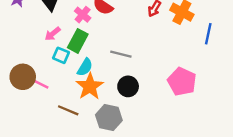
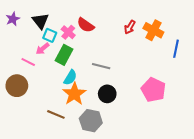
cyan square: (61, 55) -> (50, 35), moved
pink line: (41, 84) -> (28, 62), moved

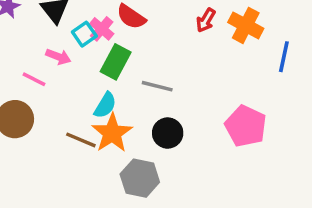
cyan square: (50, 35) -> (84, 34), moved, turned 32
pink arrow: (43, 49) -> (58, 57), turned -120
green rectangle: (64, 55) -> (116, 62), moved
brown line: (56, 114) -> (81, 140), moved

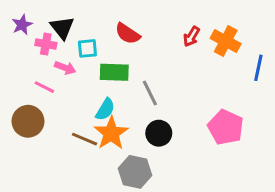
pink cross: (102, 29) -> (46, 44), moved, turned -30
cyan square: (84, 34) -> (87, 48), turned 30
green rectangle: (116, 62) -> (114, 72), turned 64
gray line: (157, 86) -> (150, 93), turned 50

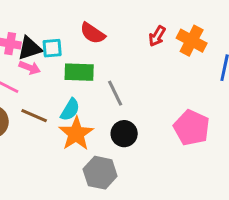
black triangle: (62, 28) -> (30, 48), moved, turned 50
brown line: (84, 139) -> (34, 116), moved

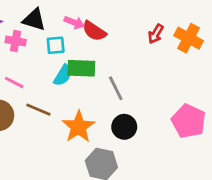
black triangle: (30, 48) -> (34, 20), moved, turned 35
pink arrow: (30, 68) -> (74, 22), moved
cyan semicircle: (70, 110) -> (63, 75), moved

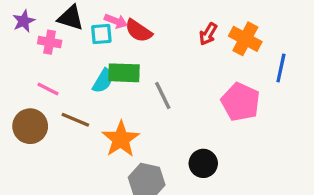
cyan square: (56, 45) -> (101, 34), moved
pink pentagon: (189, 121) -> (240, 102), moved
black circle: (124, 127) -> (203, 163), moved

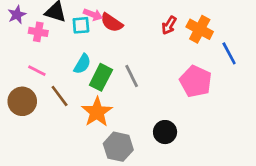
blue line: (281, 68) -> (229, 53), turned -40
green rectangle: (124, 73) -> (101, 77), moved, turned -65
brown line: (75, 120) -> (60, 96), turned 30

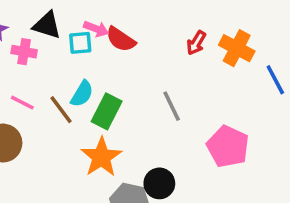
gray line: (132, 76) -> (172, 106), moved
pink pentagon: (196, 81) -> (228, 147), moved
brown line: (60, 96) -> (61, 110), moved
black circle: (165, 132) -> (159, 183), moved

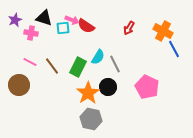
orange cross: (237, 48) -> (163, 31), moved
cyan semicircle: (82, 94) -> (98, 57), moved
orange star: (101, 157) -> (88, 93), moved
black circle: (159, 183) -> (108, 87), moved

